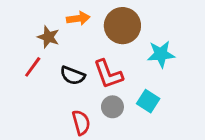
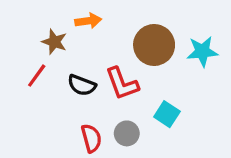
brown circle: (122, 26) -> (154, 45), moved
cyan star: (161, 54) -> (202, 51), moved
gray circle: (112, 107) -> (127, 133), moved

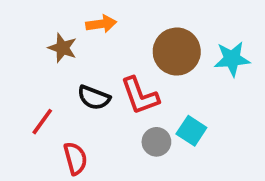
red line: (37, 76) -> (42, 122), moved
gray circle: (127, 133) -> (156, 142), moved
red semicircle: (91, 138) -> (75, 158), moved

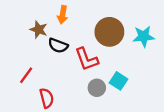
orange arrow: (101, 24) -> (63, 15), turned 108
black semicircle: (94, 98) -> (58, 46), moved

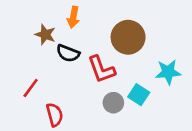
cyan star: (144, 36) -> (168, 72), moved

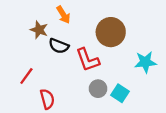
orange arrow: (73, 17) -> (63, 15), turned -42
cyan square: (139, 95) -> (120, 93), moved

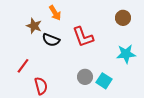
brown circle: (111, 32) -> (123, 18), moved, size x0.6
red L-shape: (88, 60) -> (83, 37), moved

